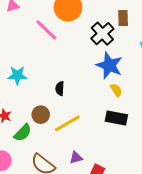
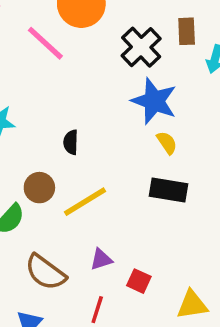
brown rectangle: (123, 18) -> (187, 31), moved

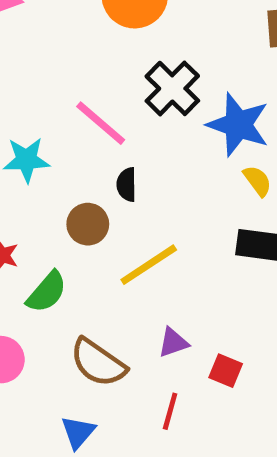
pink line: (45, 43) -> (101, 123), moved
black cross: (141, 47) -> (172, 88), moved
brown circle: (39, 188) -> (88, 224), moved

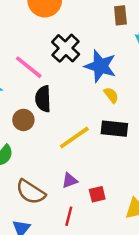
black semicircle: (127, 185) -> (43, 99), size x1.5
yellow line: (149, 265) -> (74, 138), moved
red square: (226, 371) -> (97, 194), turned -35

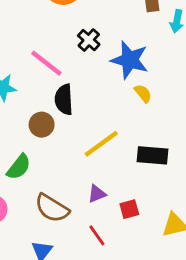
black cross: (66, 48) -> (89, 40), size x0.7
black rectangle: (114, 129) -> (153, 155), moved
red line: (69, 216) -> (97, 235), turned -48

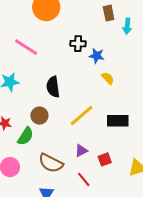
black cross: (89, 40) -> (78, 44), moved, turned -35
blue star: (130, 60) -> (97, 56), size x0.6
pink line: (46, 63) -> (26, 47), moved
brown circle: (42, 125) -> (39, 116), moved

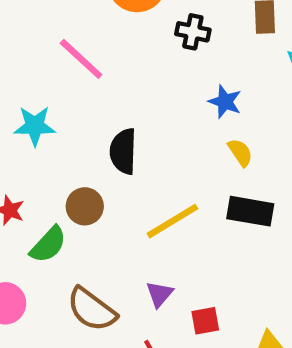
black cross: (78, 44) -> (193, 32), moved
black rectangle: (118, 121) -> (250, 211), moved
purple triangle: (81, 151) -> (159, 294), turned -32

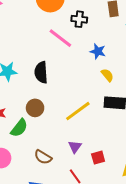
pink line: (81, 59) -> (60, 38), moved
black semicircle: (123, 151) -> (41, 72), moved
brown semicircle: (92, 309) -> (43, 157), size x0.7

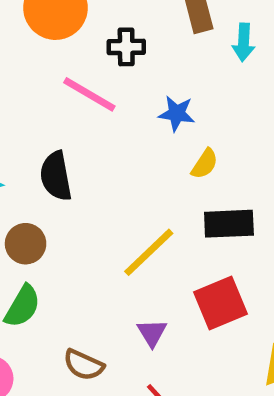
yellow semicircle: (107, 75) -> (205, 164), turned 80
brown circle: (35, 108) -> (26, 244), moved
red square: (98, 158) -> (221, 303), moved, size x1.6

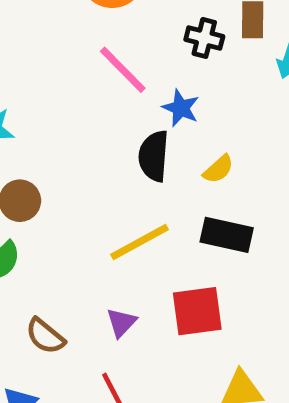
black cross: (126, 47) -> (204, 38), moved
blue star: (177, 113) -> (181, 108), moved
black semicircle: (56, 176) -> (154, 156), moved

